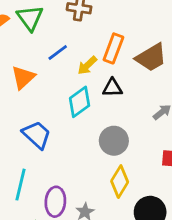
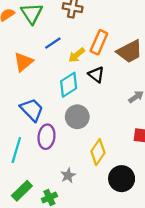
black triangle: (112, 88) -> (96, 75), turned 36
gray circle: (114, 141) -> (77, 117), moved
purple ellipse: (55, 202) -> (46, 137), moved

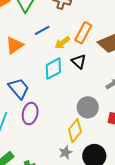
gray circle: (77, 117) -> (88, 107), moved
gray star: (68, 175) -> (65, 152), moved

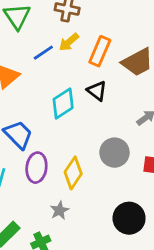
yellow arrow: (62, 43) -> (69, 42), moved
yellow diamond: (75, 131) -> (73, 173), moved
gray star: (65, 152) -> (60, 210), moved

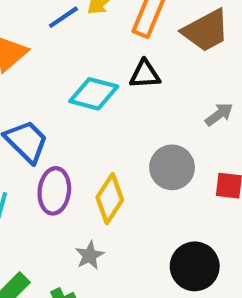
black triangle: (97, 91) -> (145, 74), turned -40
cyan diamond: (63, 104) -> (94, 94), turned 48

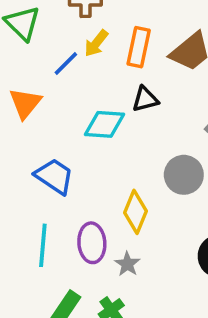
purple ellipse: (54, 191) -> (92, 243), moved

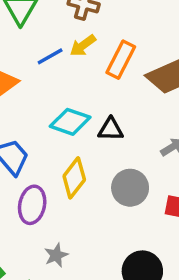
black triangle: (145, 99) -> (111, 129), moved
yellow diamond: (135, 212) -> (74, 178), moved
purple ellipse: (92, 243) -> (32, 205), moved

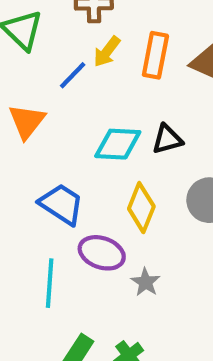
purple ellipse: (32, 205) -> (102, 253), turned -66
gray star: (56, 255) -> (146, 282), moved

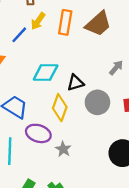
black triangle: (167, 139) -> (75, 83), moved

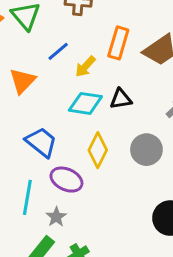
yellow arrow: (38, 21) -> (85, 66), moved
black triangle: (75, 83) -> (121, 99), moved
gray star: (63, 149) -> (56, 217), moved

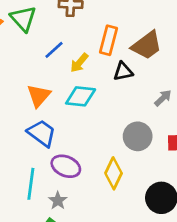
orange triangle: (22, 81) -> (39, 96), moved
black triangle: (121, 99) -> (123, 71), moved
yellow diamond: (98, 150) -> (114, 173), moved

